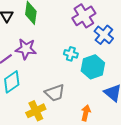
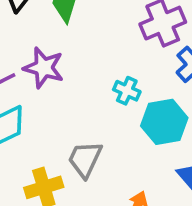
gray trapezoid: (55, 93) -> (85, 159), turned 125

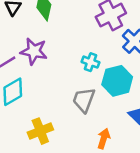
gray trapezoid: (85, 159) -> (84, 100), moved

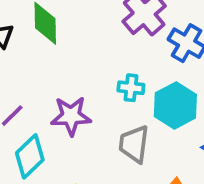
purple star: (34, 51) -> (71, 116), moved

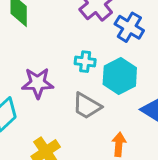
gray trapezoid: (134, 144) -> (87, 106), turned -68

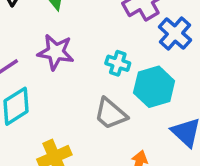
purple star: (38, 83) -> (56, 52), moved

